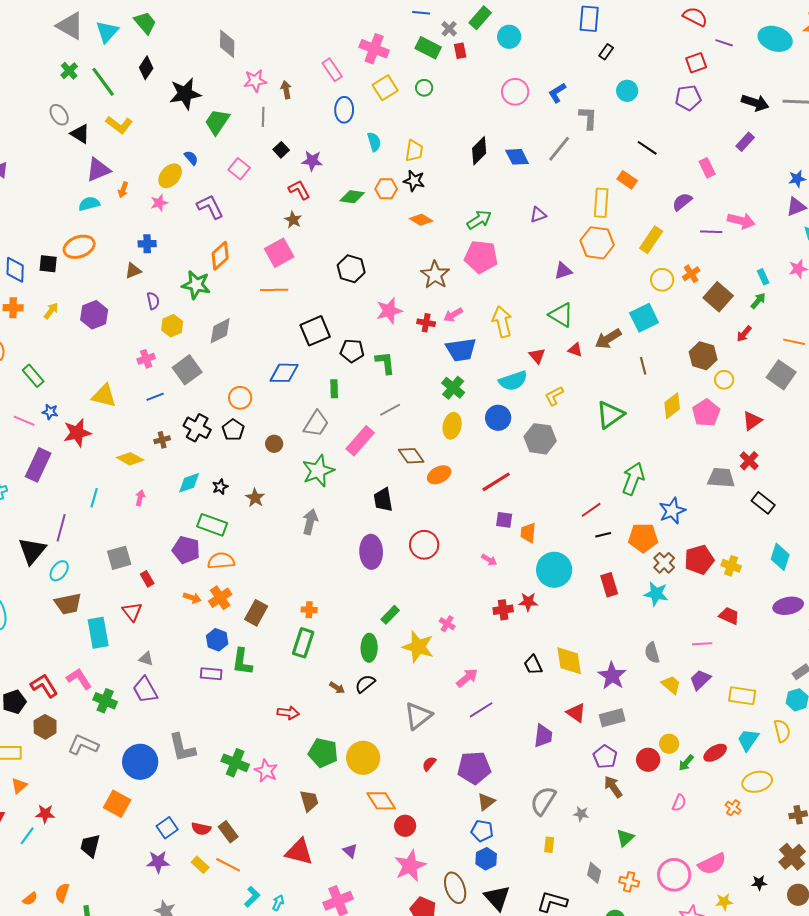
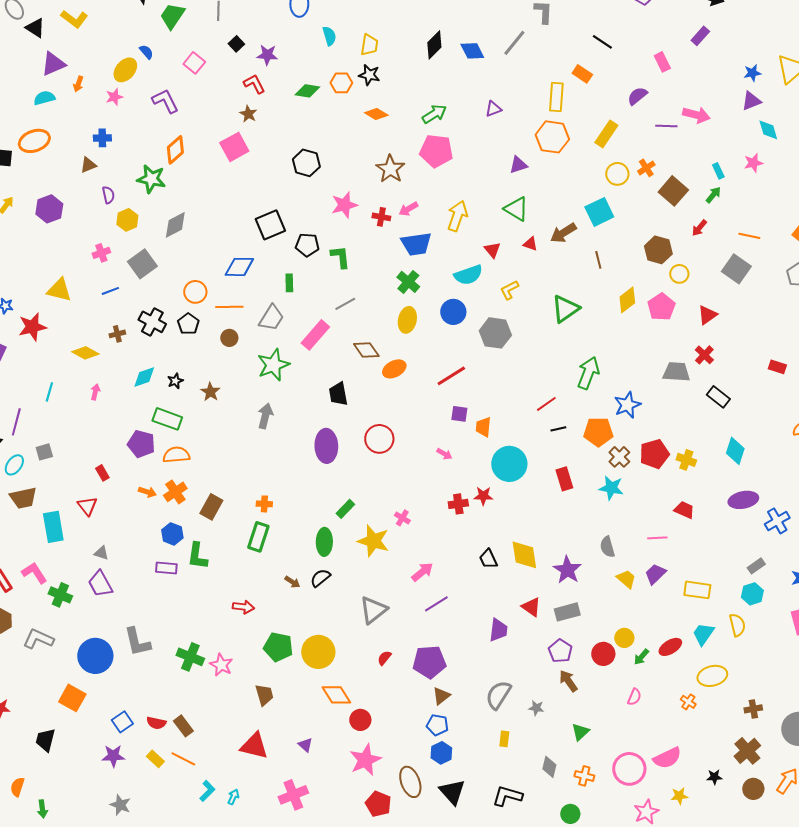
orange line: (274, 290) -> (229, 307), moved
yellow arrow: (502, 322) -> (457, 216), turned 32
gray square: (119, 558) -> (44, 452), moved, size x0.7

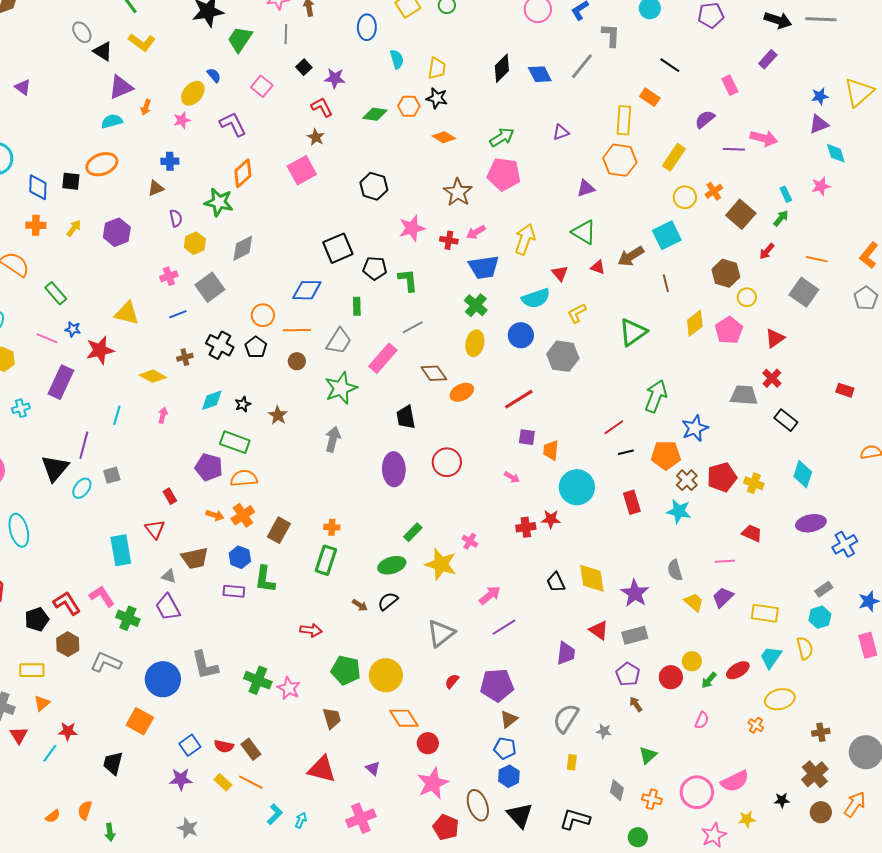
brown trapezoid: (23, 498) -> (195, 558), moved
green ellipse: (324, 542) -> (392, 565), turned 72
brown arrow: (568, 681) -> (636, 704), size x0.7

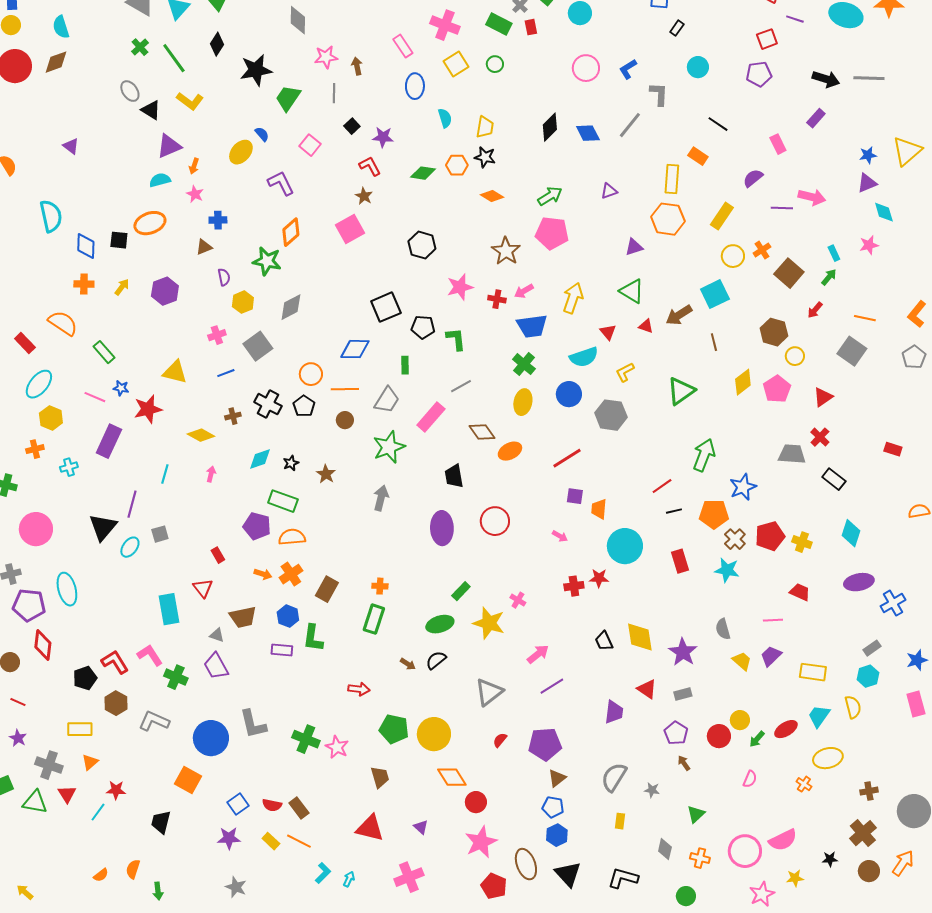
pink star: (182, 120) -> (195, 194), moved, turned -30
gray rectangle: (635, 635) -> (683, 694), size x0.7

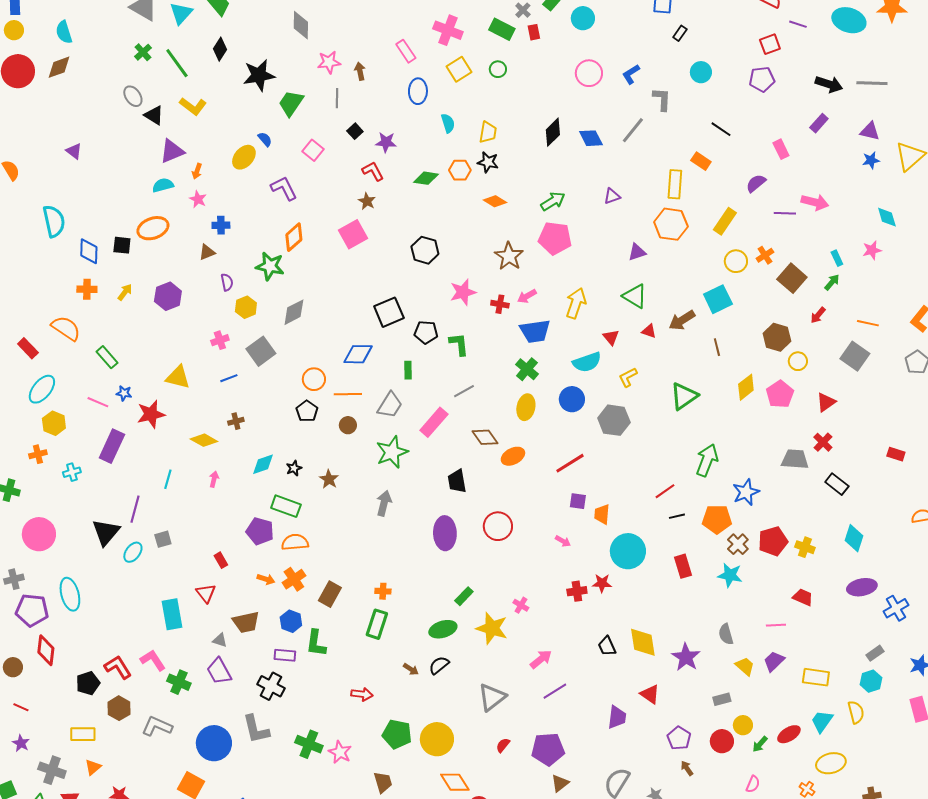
purple triangle: (867, 183) -> (870, 131), moved, turned 35
black cross: (268, 404) -> (271, 686), moved
gray rectangle: (683, 694) -> (722, 699), moved

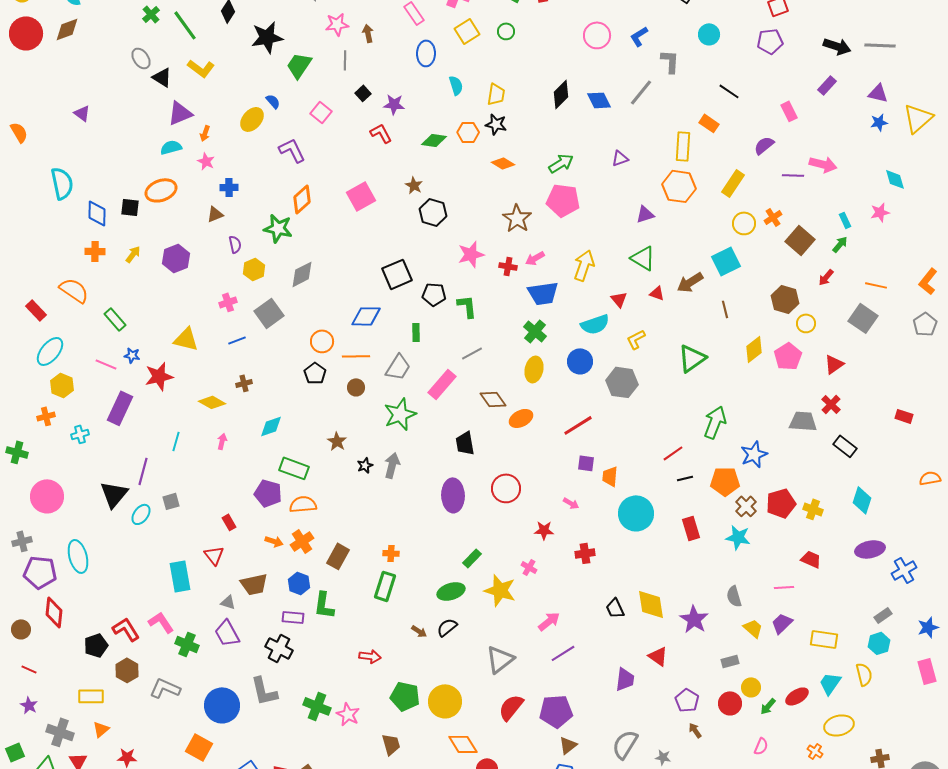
brown star: (367, 201) -> (414, 185), moved
black star: (294, 468) -> (365, 465), moved
red star: (602, 583) -> (544, 530), moved
red semicircle: (503, 745) -> (511, 707), size x1.8

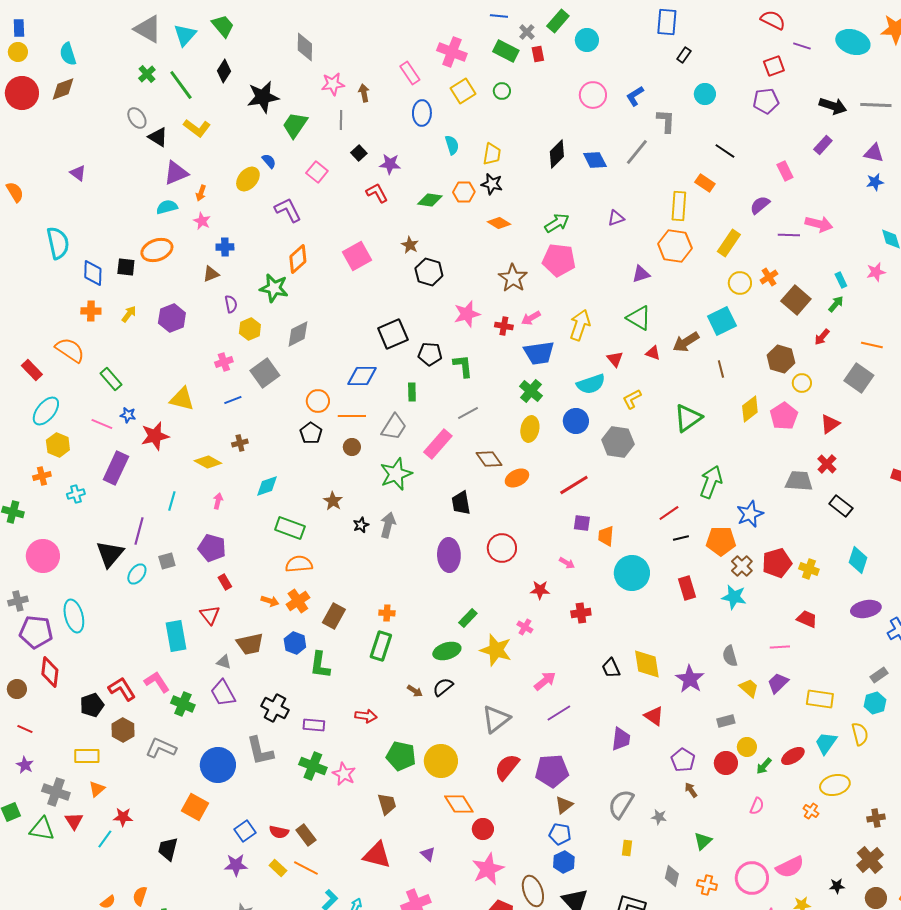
purple pentagon: (268, 493) -> (212, 548), moved
purple rectangle: (293, 617) -> (314, 725), moved

